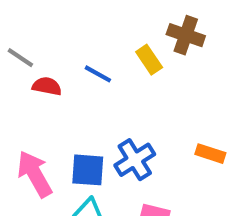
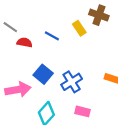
blue square: (88, 170) -> (43, 74), moved, turned 36
pink arrow: (35, 174) -> (18, 90), turned 110

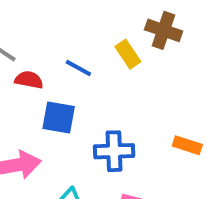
blue square: (43, 74) -> (59, 117), moved, turned -30
blue cross: (72, 82) -> (114, 151), turned 30

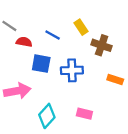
brown cross: (164, 30) -> (102, 45), moved
blue cross: (114, 151) -> (72, 70), moved

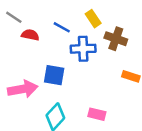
blue square: (41, 64) -> (54, 75), moved
blue cross: (72, 70) -> (83, 49), moved

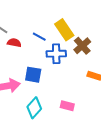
yellow rectangle: (93, 19) -> (64, 30), size x1.5
brown cross: (116, 39) -> (82, 46), turned 30

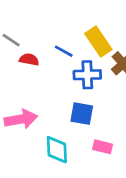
blue square: (33, 75) -> (82, 114), moved
cyan diamond: (34, 108) -> (57, 150), turned -45

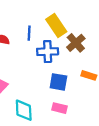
blue line: (64, 51) -> (29, 33), turned 64
blue square: (82, 114) -> (58, 82), moved

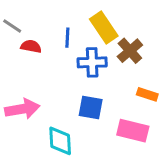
blue square: (58, 82) -> (91, 107), moved
pink rectangle: (60, 108) -> (133, 131), moved, size x1.5

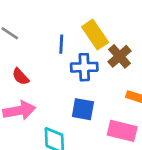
red semicircle: (31, 46) -> (21, 77), moved, turned -144

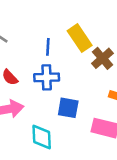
blue cross: (84, 67) -> (47, 77), moved

